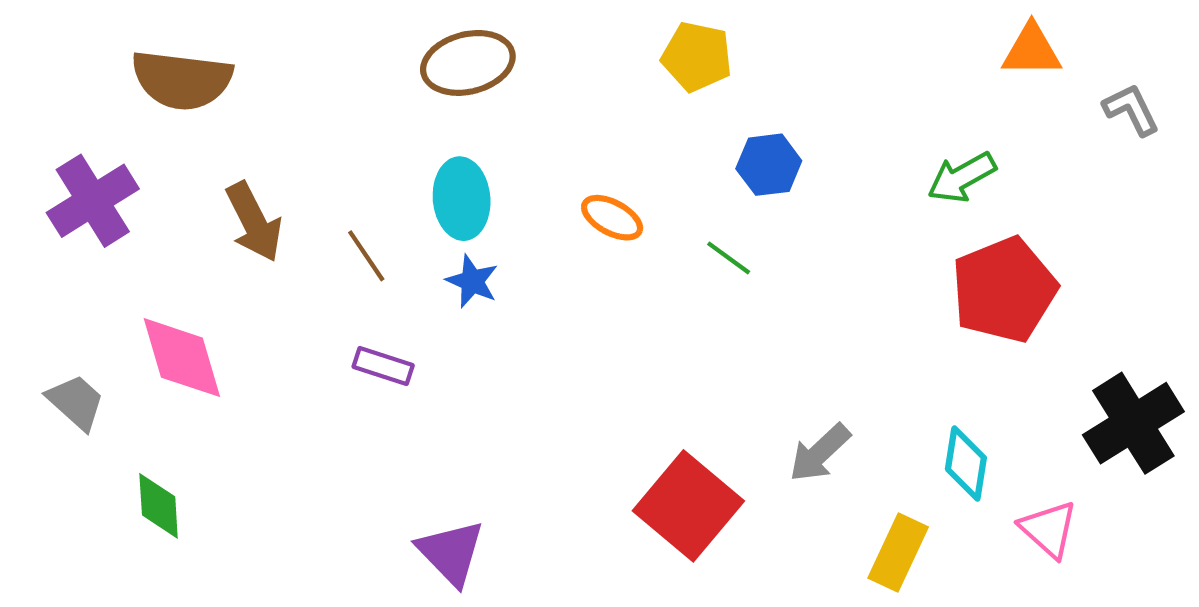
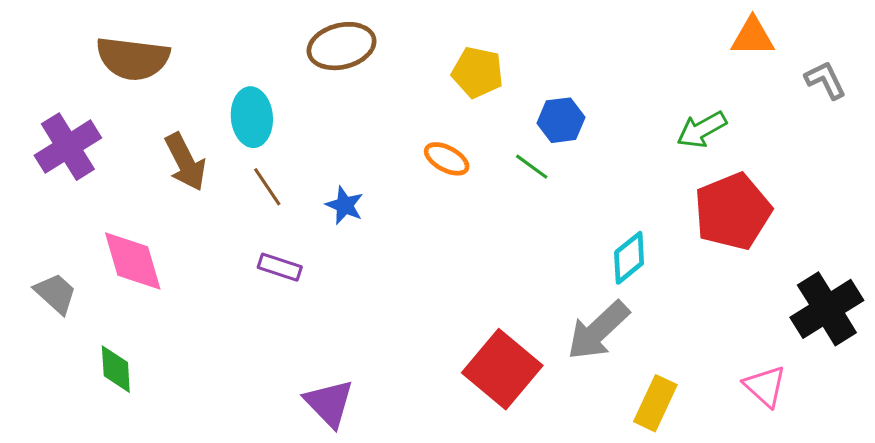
yellow pentagon: (697, 57) -> (478, 72), moved
cyan ellipse: (462, 199) -> (252, 117), moved
green line: (729, 258) -> (532, 167), moved
gray arrow: (820, 453) -> (598, 330), size x1.4
cyan diamond: (966, 463) -> (629, 258), moved, turned 42

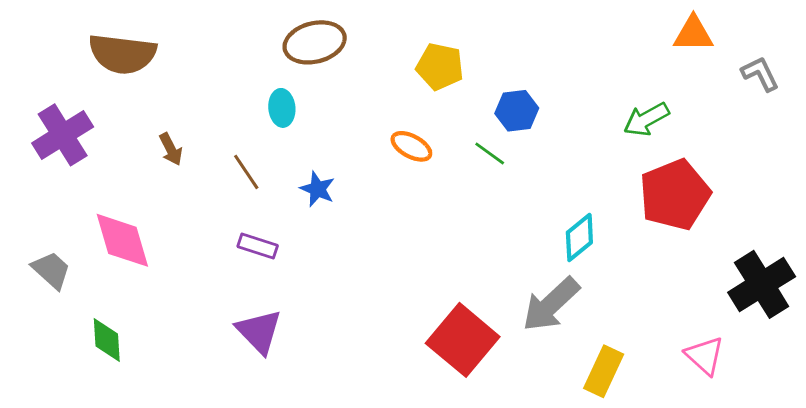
cyan ellipse: (252, 117) -> (282, 108), moved, size x0.7
brown arrow: (185, 162) -> (171, 149), size x0.6
purple triangle: (329, 403) -> (259, 331), moved

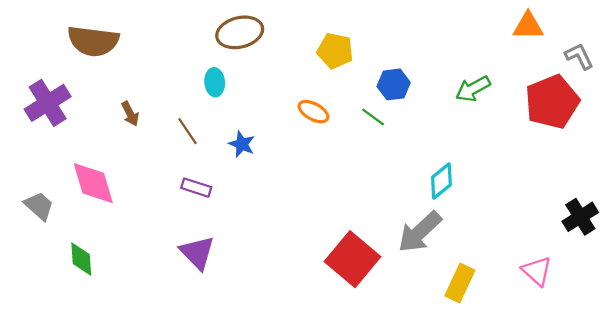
green arrow: (646, 119) -> (473, 89), moved
red pentagon: (675, 195) -> (552, 102), moved
black cross: (762, 284) -> (580, 217), size x0.7

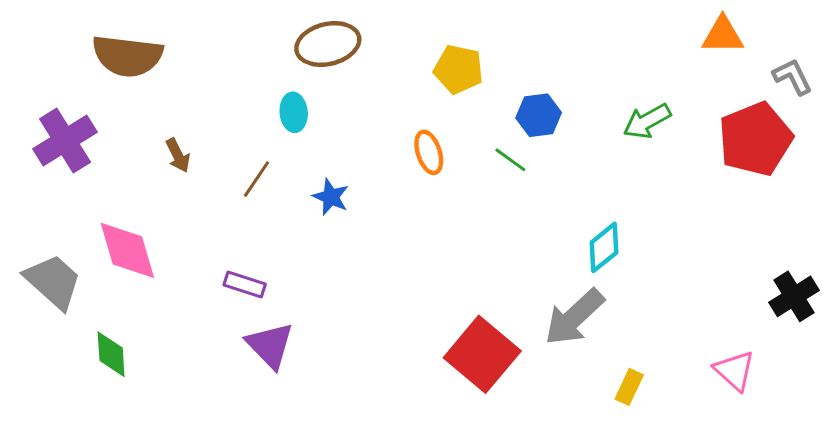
orange ellipse: (313, 112) -> (429, 152), turned 44
brown line: (188, 131) -> (257, 179), turned 68
purple rectangle: (196, 188) -> (245, 285), moved
gray trapezoid: (39, 206) -> (53, 282), size x1.4
yellow rectangle: (460, 283) -> (629, 387), size x0.7

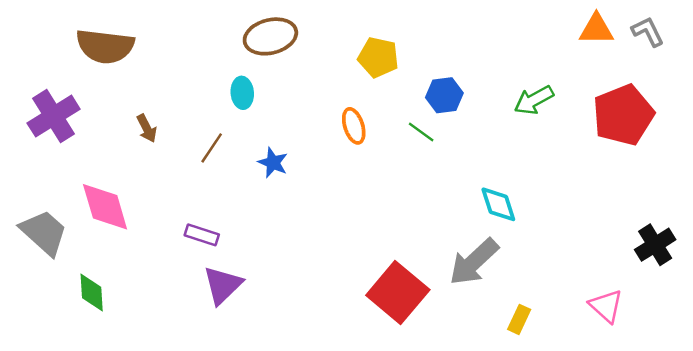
gray L-shape: (793, 77) -> (648, 32), moved
cyan diamond: (604, 247) -> (498, 204), turned -69
purple triangle: (270, 345) -> (223, 285), turned 30

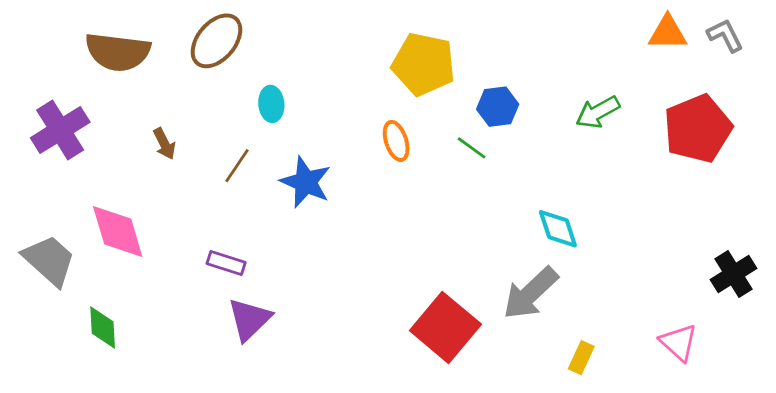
brown ellipse: (270, 36) -> (216, 41), moved, turned -36
yellow pentagon: (378, 57) -> (424, 64), size x1.4
blue star: (273, 163) -> (306, 182), size x1.5

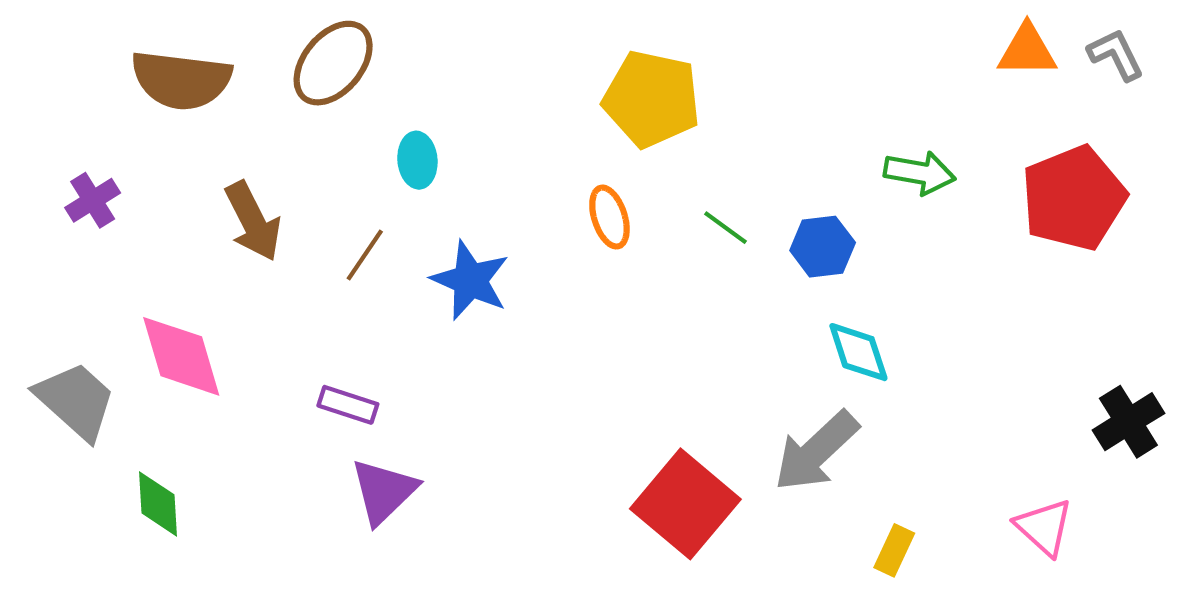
blue hexagon: (498, 107) -> (823, 247), moved
green arrow: (598, 112) -> (920, 173), turned -141
purple cross: (60, 130) -> (93, 200), size x0.6
brown arrow: (164, 144) -> (253, 221), size x1.6

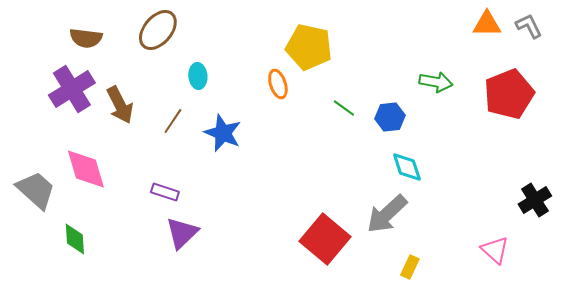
brown semicircle: (181, 80) -> (86, 38), size x0.7
purple cross: (93, 200) -> (72, 89), moved, size x1.8
orange ellipse: (609, 217) -> (278, 84), moved
yellow rectangle: (894, 550) -> (410, 267), moved

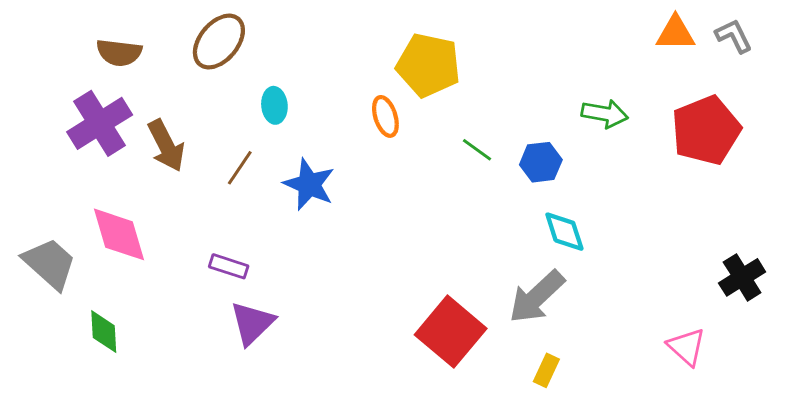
yellow rectangle: (410, 267) -> (546, 370), moved

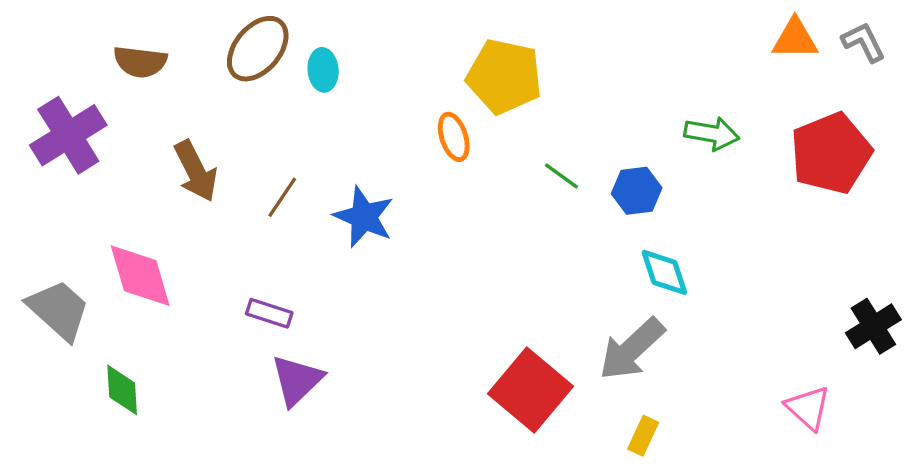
cyan ellipse: (274, 105) -> (323, 70), moved
purple cross: (100, 123) -> (68, 135), moved

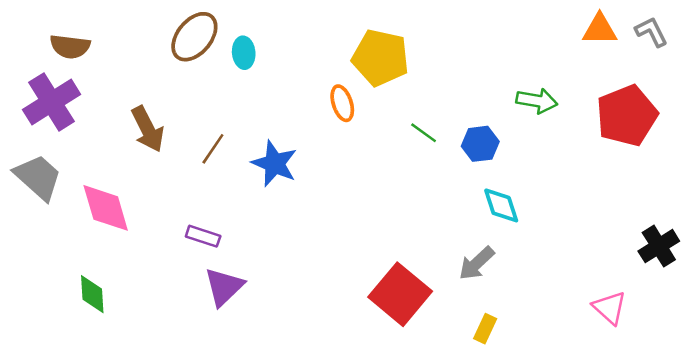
brown semicircle: (140, 62) -> (70, 47), moved
gray trapezoid: (59, 310) -> (38, 177), moved
gray arrow: (632, 349) -> (476, 263), size x0.7

